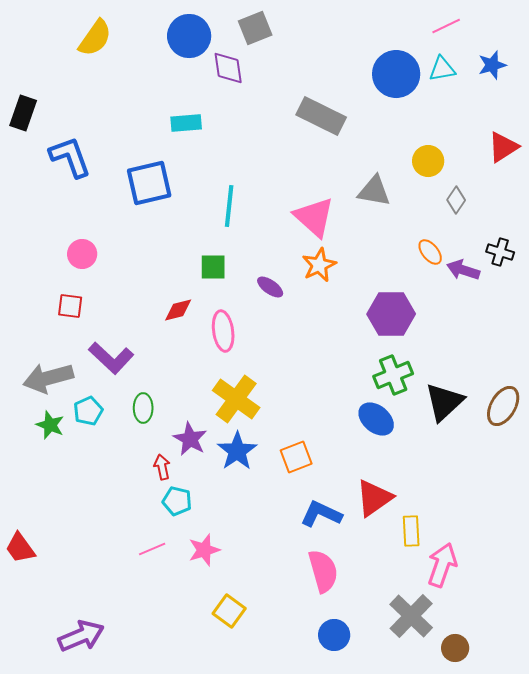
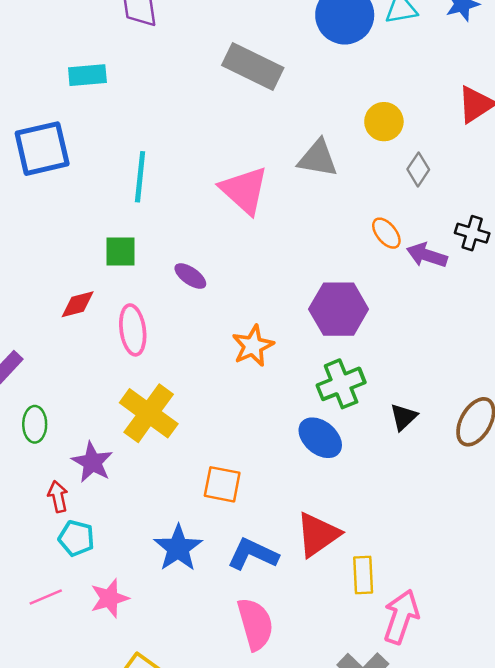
orange star: (319, 265) -> (253, 346), moved
black triangle: (444, 402) -> (404, 417), size x0.6
blue star: (237, 451) -> (178, 548), moved
orange square: (296, 457) -> (222, 484), turned 32

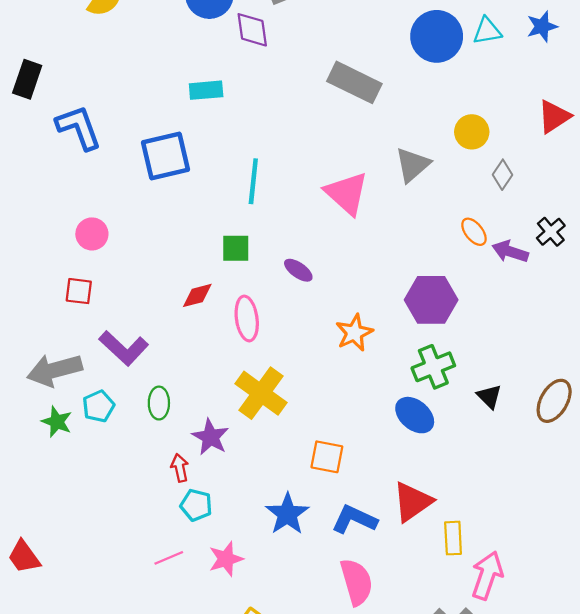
gray triangle: (318, 158) -> (412, 165), turned -51
black cross: (472, 233) -> (551, 232), turned 32
black triangle: (404, 417) -> (489, 396), turned -32

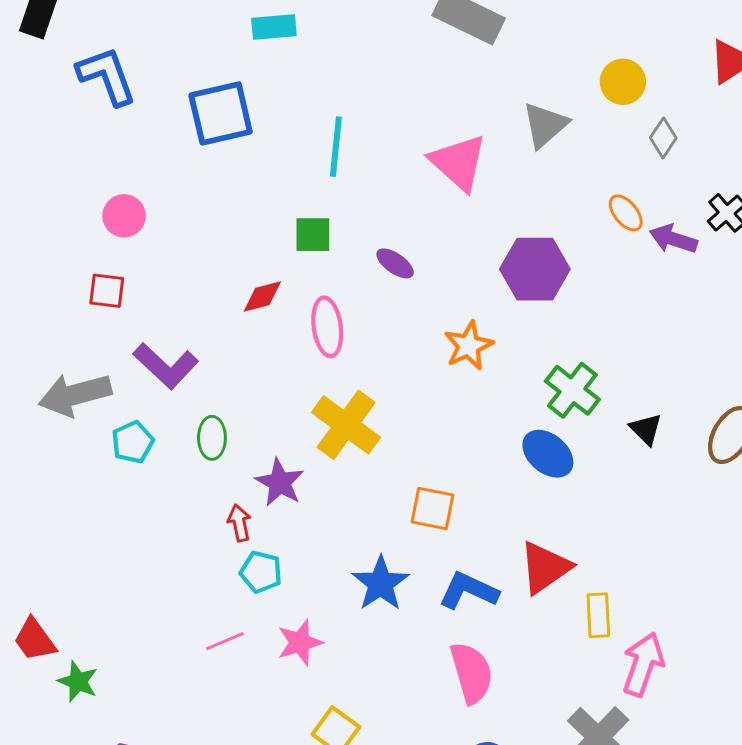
purple hexagon: (431, 300) -> (535, 269), moved
green cross: (433, 367) -> (572, 390), turned -30
green star: (57, 422) -> (78, 682), moved

